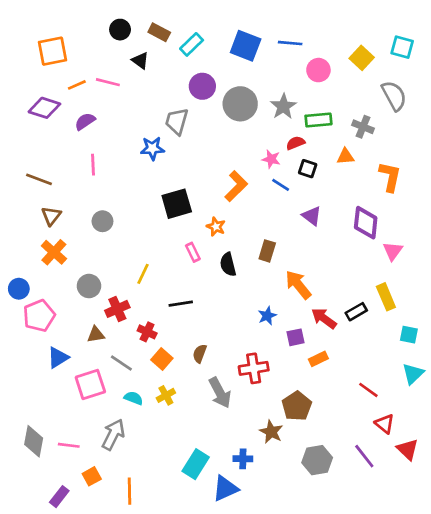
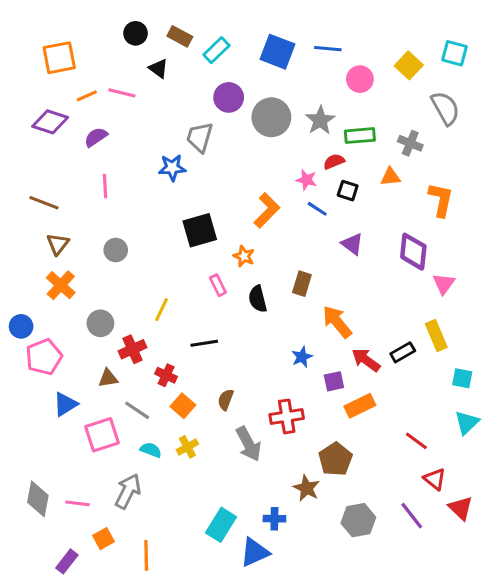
orange rectangle: (318, 359) -> (360, 406), size x1.4

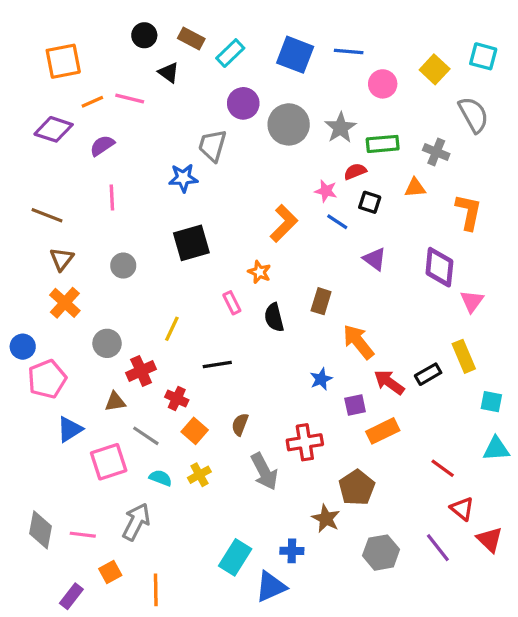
black square: (200, 230) -> (191, 243), moved
cyan triangle: (467, 423) -> (496, 449), turned 40

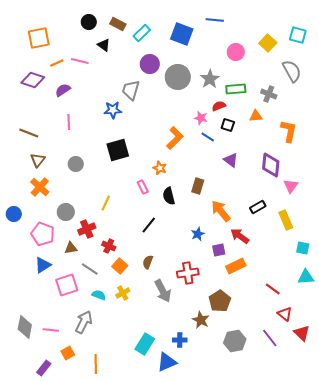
blue line: (349, 51) -> (215, 20), moved
black line: (217, 364) -> (149, 225), moved, turned -42
black rectangle: (428, 374) -> (258, 207), moved
pink pentagon: (47, 379) -> (43, 234), moved, turned -30

